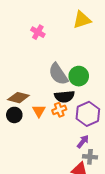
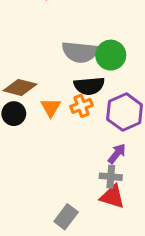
gray semicircle: (58, 74) -> (80, 52), turned -50
gray cross: (90, 157) -> (111, 177), moved

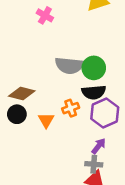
black semicircle: (89, 86) -> (94, 92), moved
orange triangle: (51, 107) -> (46, 120), moved

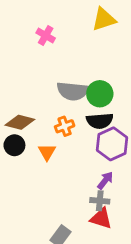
orange cross: (71, 108) -> (65, 126), moved

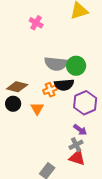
black semicircle: (100, 121) -> (64, 85), moved
purple arrow: (105, 180) -> (80, 130), turned 88
gray cross: (100, 201) -> (76, 145), turned -32

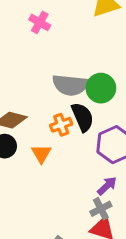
black semicircle: (64, 85) -> (83, 117), turned -108
purple arrow: (80, 130) -> (107, 186), turned -80

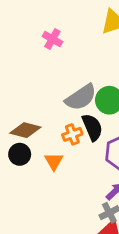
gray semicircle: (70, 85) -> (81, 97), turned -40

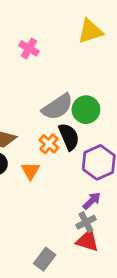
orange cross: (72, 134) -> (49, 144), turned -30

